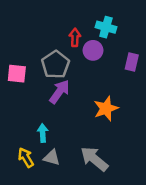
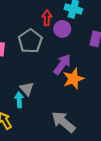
purple arrow: (59, 92) -> (62, 64), moved
gray triangle: (52, 158) -> (27, 89), moved, turned 32

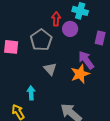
purple arrow: (62, 64) -> (86, 60), moved, turned -72
gray triangle: (27, 89) -> (50, 69), moved

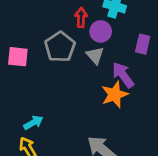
gray triangle: (50, 69) -> (95, 55), moved
cyan arrow: (31, 93) -> (33, 123), moved, turned 64

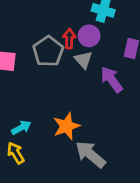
red arrow: (81, 17) -> (69, 39), moved
orange star: (115, 95) -> (66, 126), moved

